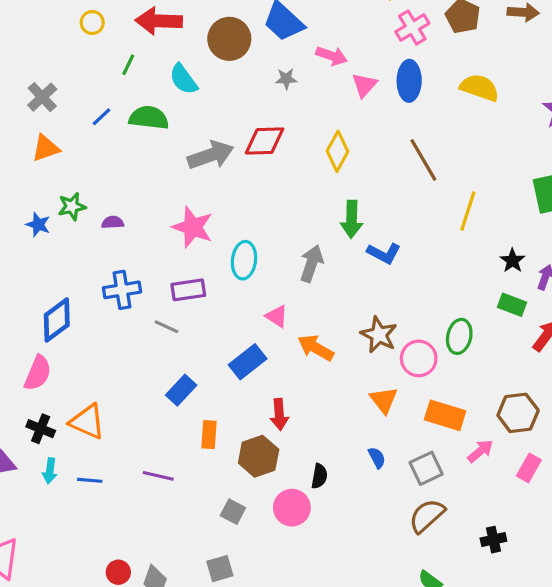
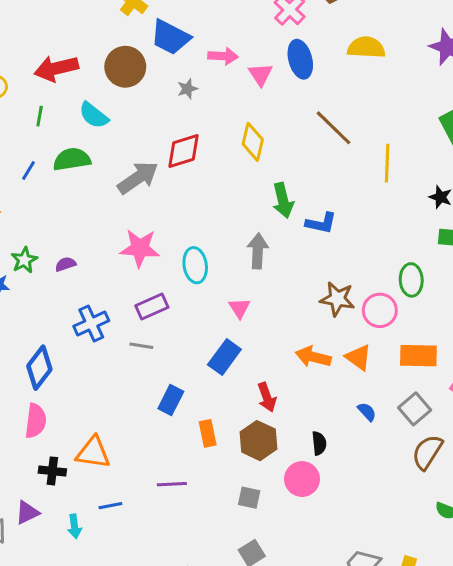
pink triangle: (277, 316) -> (239, 308), turned 40
orange arrow: (316, 348) -> (313, 357), moved
cyan arrow: (50, 471) -> (74, 526), moved

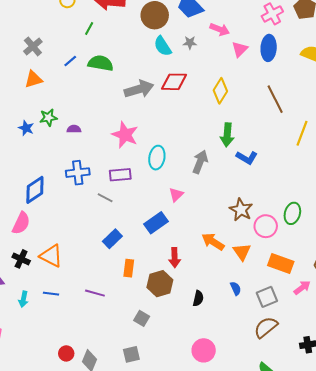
cyan semicircle: (94, 115) -> (163, 46), moved
pink circle: (302, 479) -> (204, 350), moved

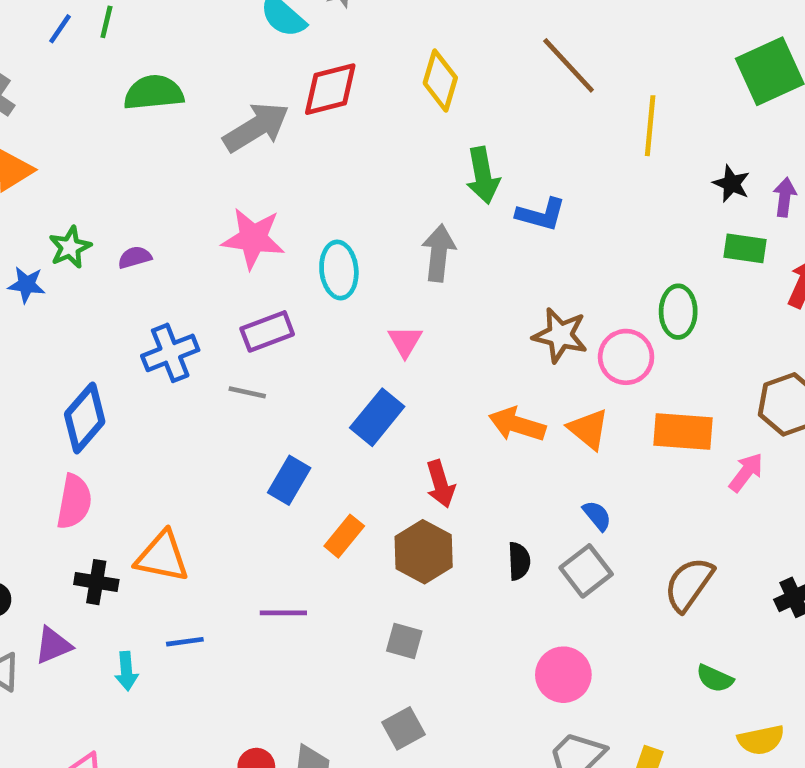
blue line: (70, 61) -> (60, 29), moved
orange rectangle: (129, 268) -> (344, 536), turned 48
gray square: (267, 297) -> (586, 571), moved

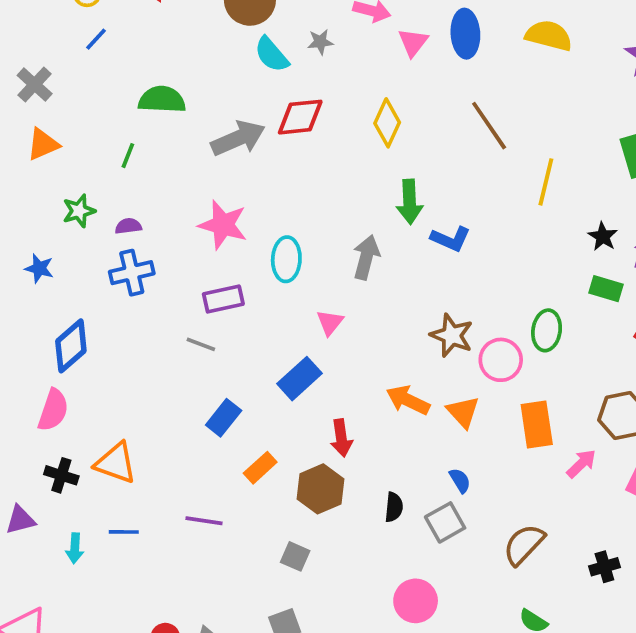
green line: (106, 22) -> (128, 156), moved
blue star: (27, 285) -> (39, 268), moved
blue cross: (170, 353) -> (132, 273), moved
orange rectangle: (683, 431) -> (537, 425), turned 69

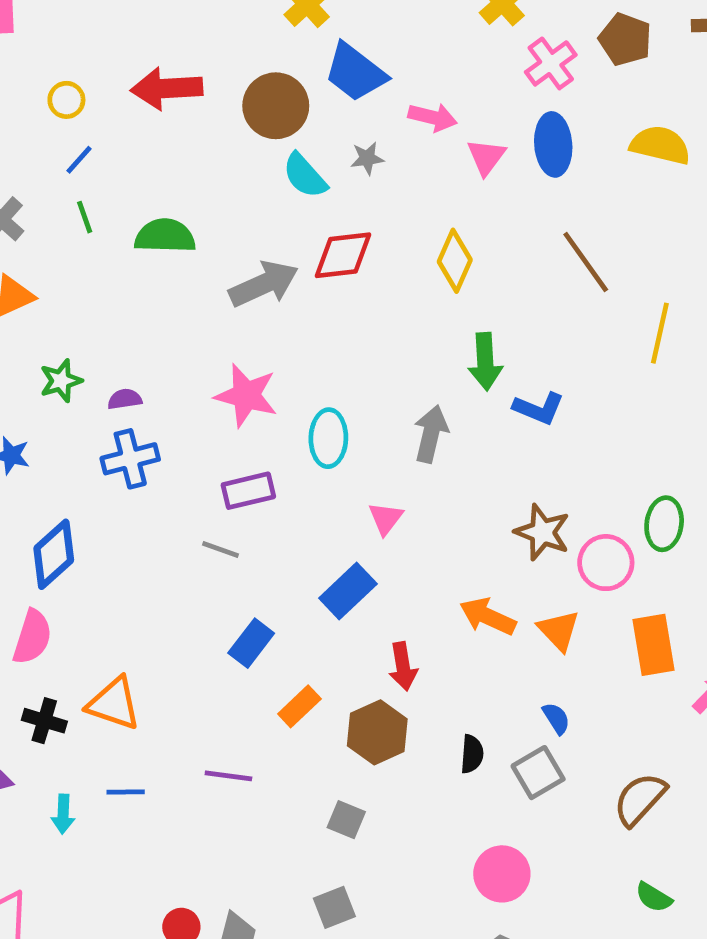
green line: (128, 156) -> (85, 217), moved, turned -40

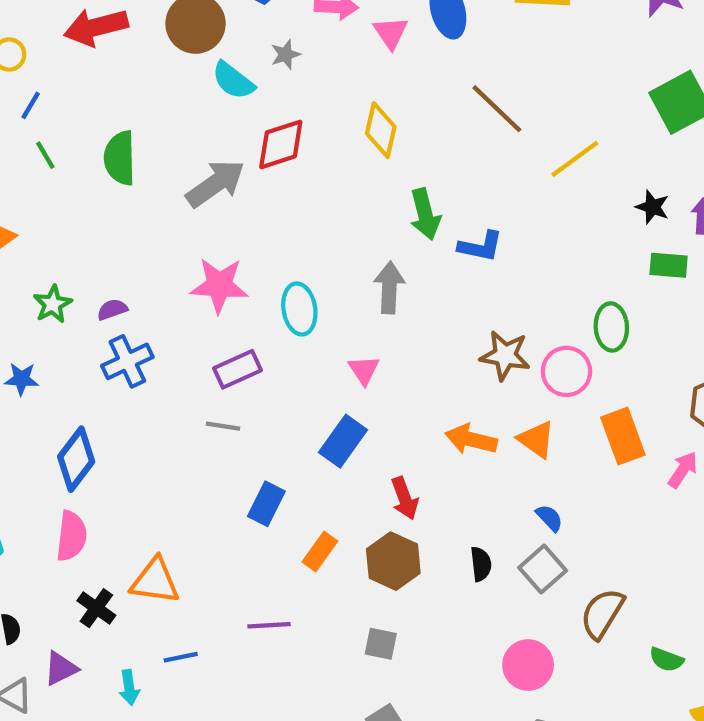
green semicircle: (165, 236) -> (120, 158), turned -82
yellow line: (660, 333) -> (575, 159), turned 52
black cross: (44, 721) -> (96, 608), turned 30
brown semicircle: (640, 799) -> (602, 614), moved

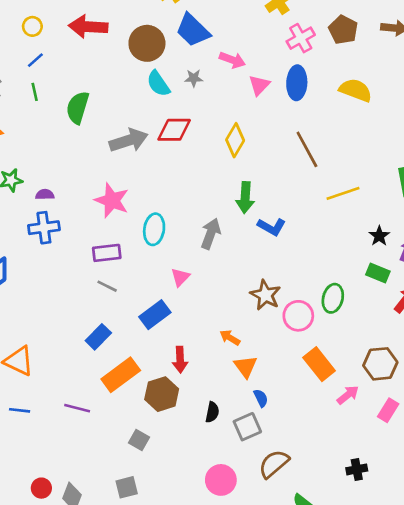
gray line: (223, 426) -> (107, 286), moved
orange rectangle: (623, 436) -> (319, 364), turned -36
orange arrow: (471, 439) -> (230, 338), size x0.7
orange triangle: (536, 439) -> (246, 367), moved
orange rectangle: (320, 551) -> (121, 375), size x1.6

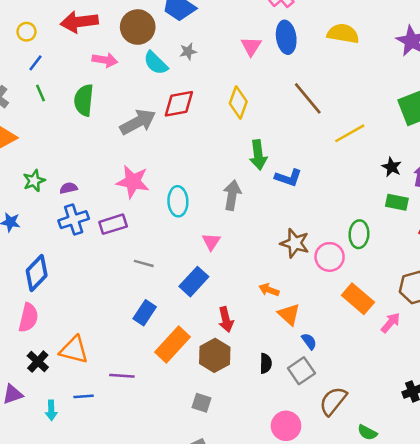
pink arrow: (232, 60) -> (105, 60), moved
purple rectangle: (107, 253) -> (113, 224), moved
purple line: (77, 408) -> (122, 376), moved

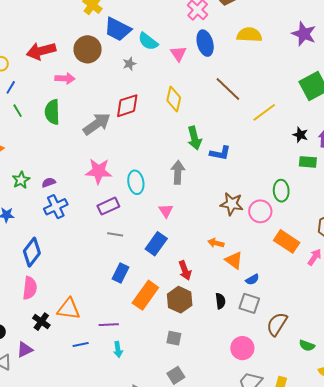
cyan semicircle: (156, 63) -> (148, 41), moved
purple rectangle: (113, 224) -> (108, 206), moved
blue semicircle: (309, 341) -> (252, 280), turned 104
gray square: (301, 371) -> (249, 303), turned -30
cyan arrow: (51, 410) -> (118, 349), moved

